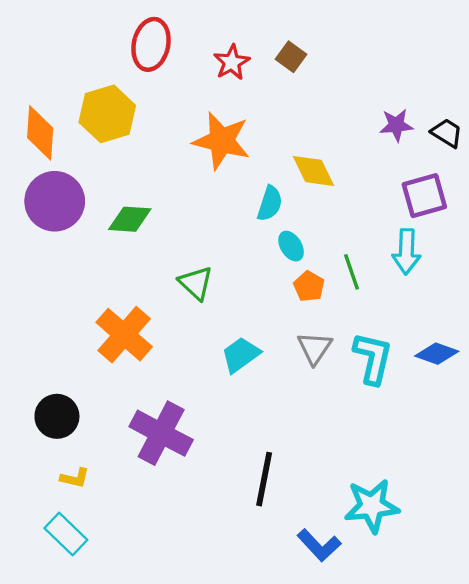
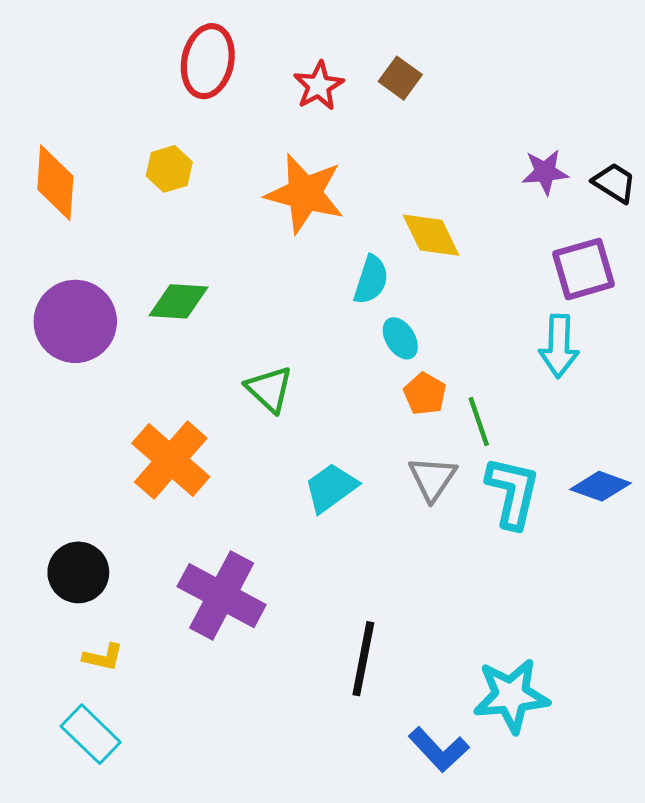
yellow hexagon: (107, 114) -> (169, 169), moved, size x0.6
purple circle: (55, 201) -> (75, 321), moved
green line: (352, 272) -> (479, 422), moved

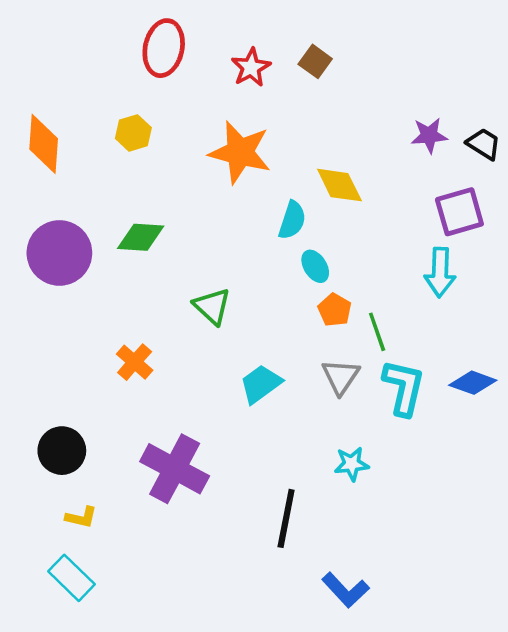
orange cross: (171, 460) -> (135, 362), size x0.6
cyan star: (511, 696) -> (352, 464), moved, size x0.6

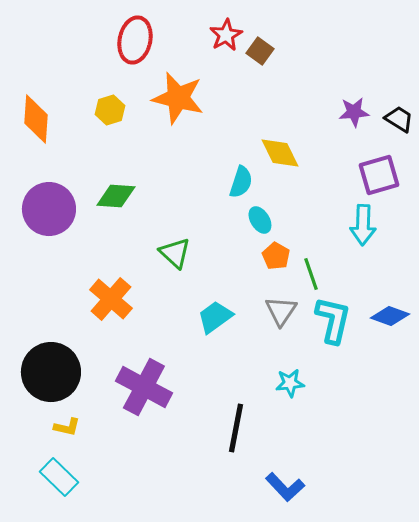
red star: (251, 67) -> (226, 35), moved
orange star: (240, 152) -> (178, 98), moved
orange cross: (135, 362) -> (111, 299), size x1.4
black circle: (62, 451) -> (51, 372), size x1.5

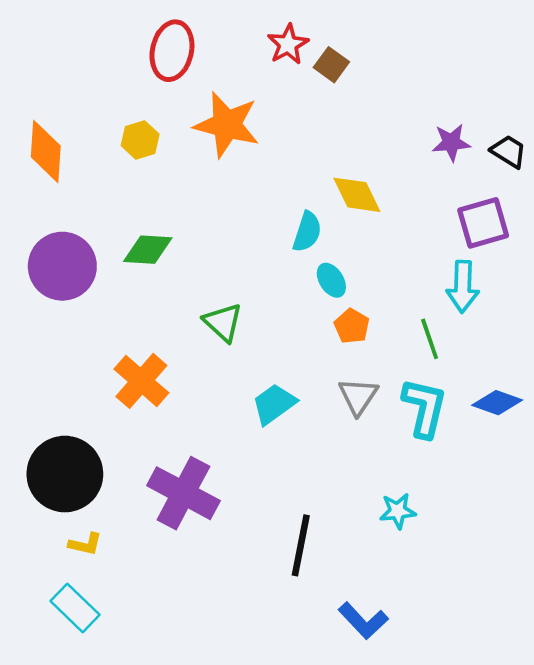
green line: (311, 274) -> (430, 339), moved
cyan star: (290, 383) -> (398, 511), moved

